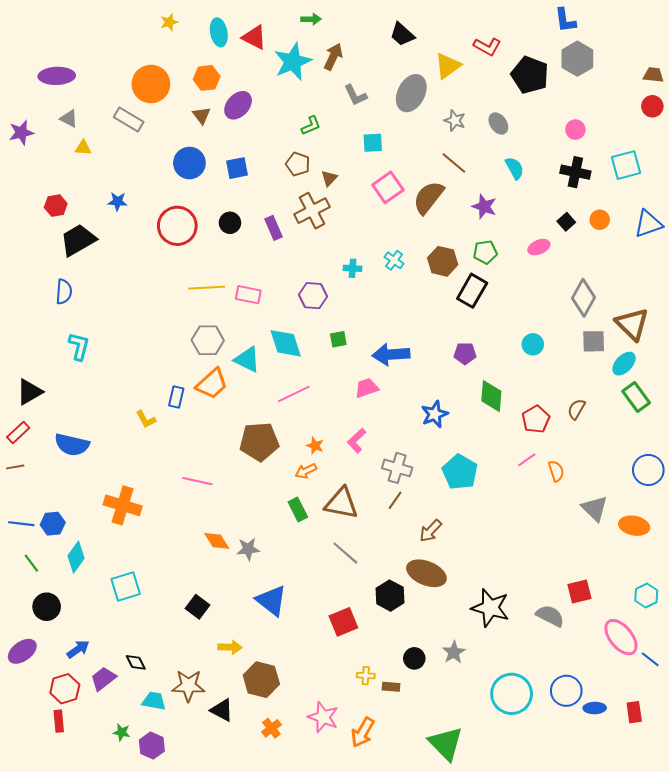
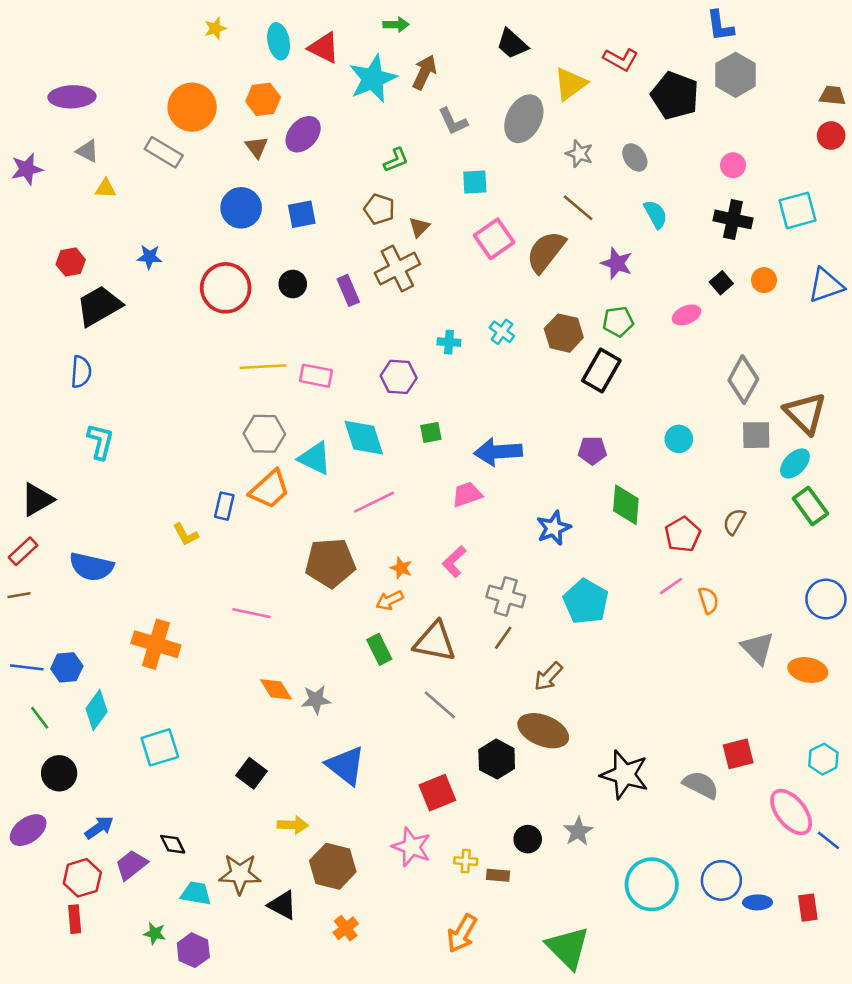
pink star: (323, 717) -> (412, 847), moved

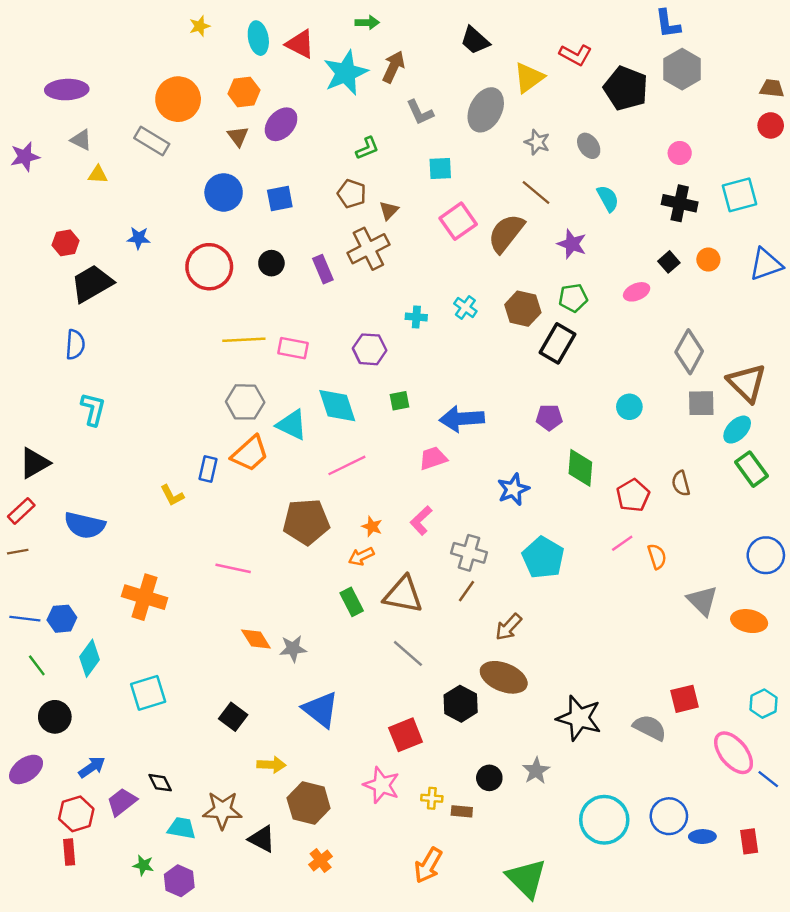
brown semicircle: (734, 522) -> (681, 483), turned -45

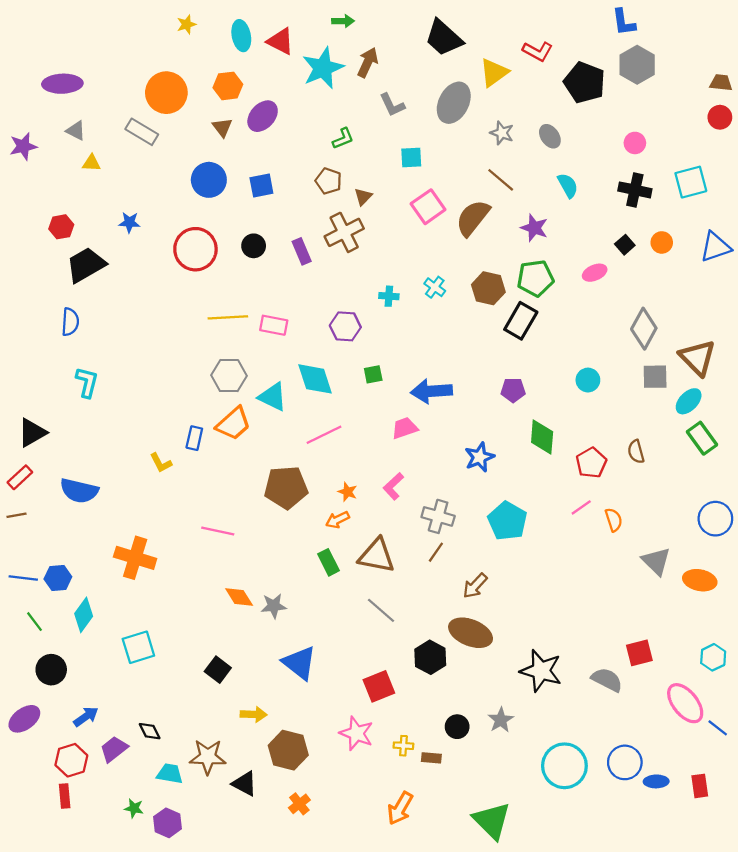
black trapezoid: (475, 40) -> (444, 38), size x1.4
green pentagon: (573, 298) -> (535, 278), size x1.4

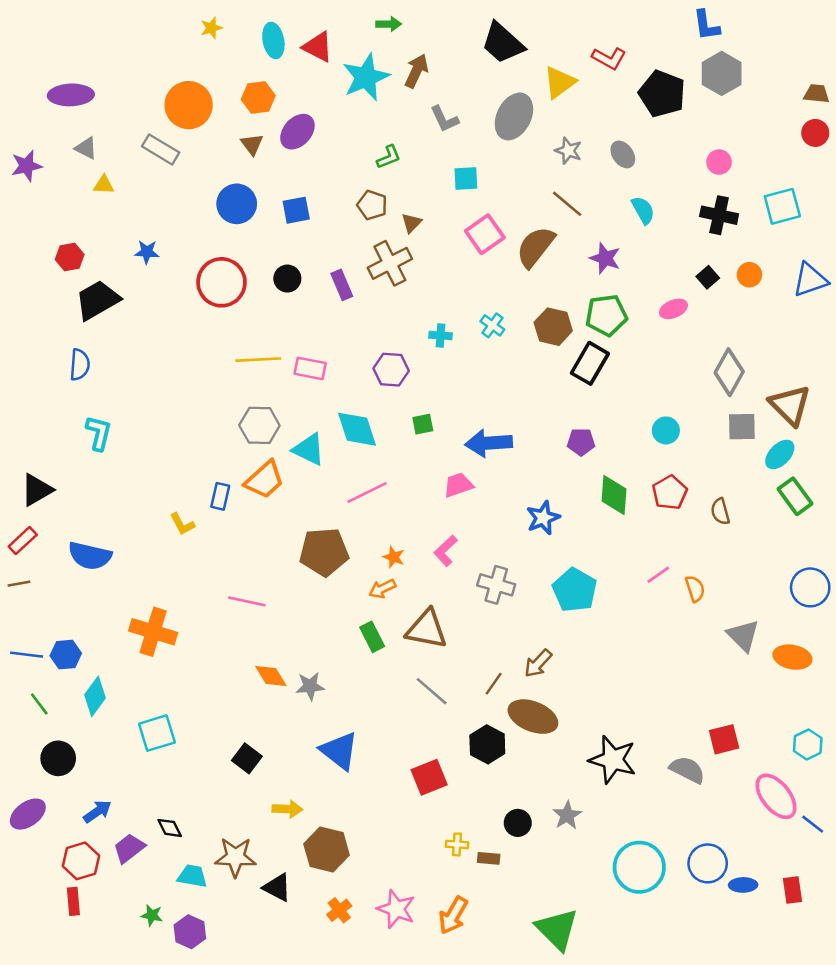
red pentagon: (591, 463) -> (670, 492), moved
brown line: (436, 552) -> (494, 684), moved
pink star: (356, 733) -> (396, 909), moved

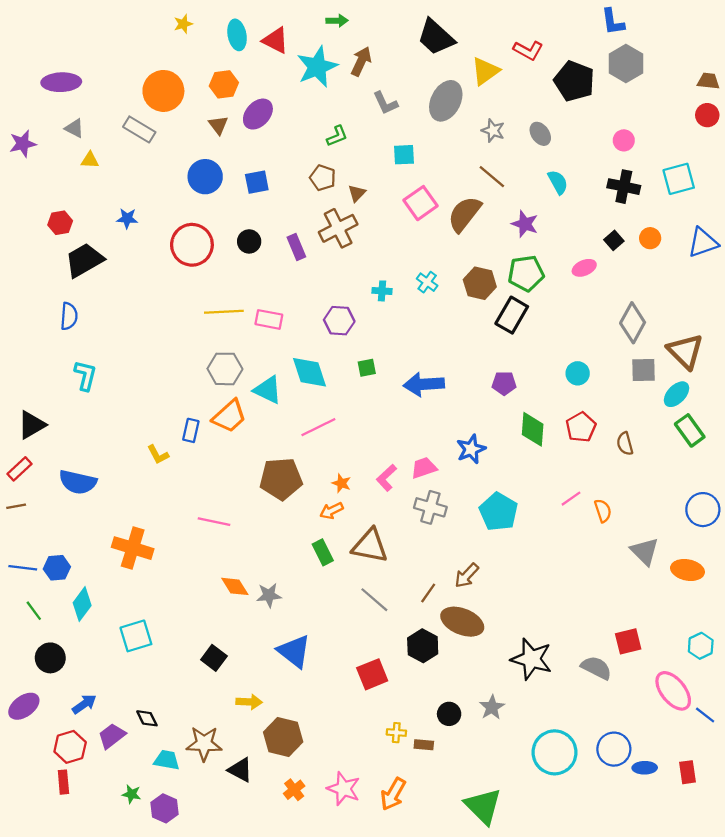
pink trapezoid: (458, 485) -> (424, 468), moved

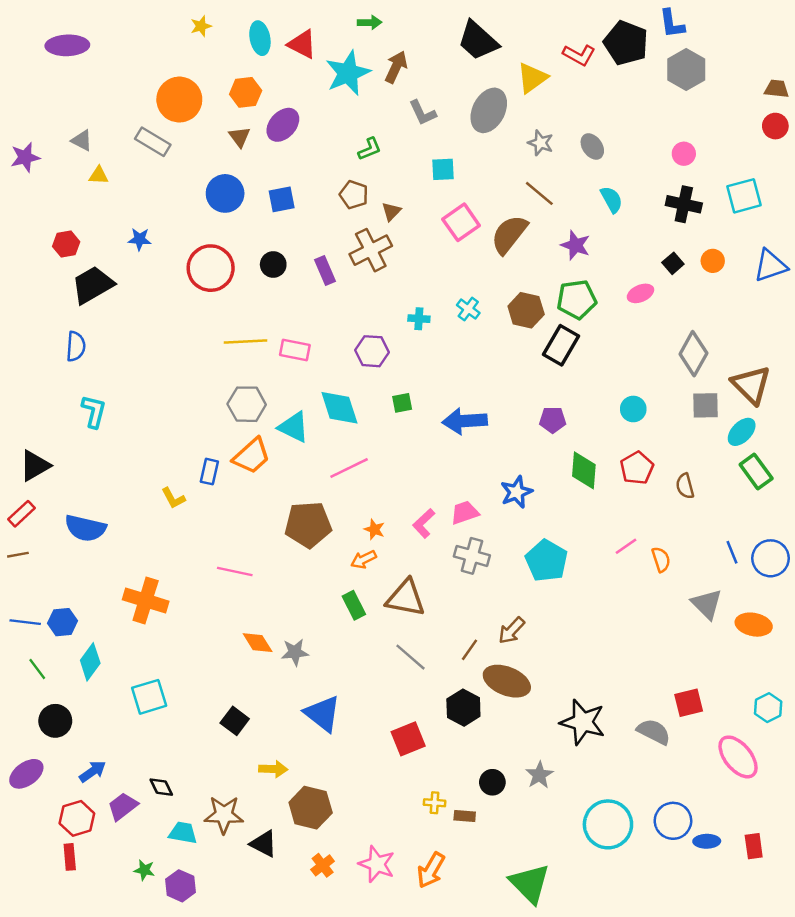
black pentagon: (574, 81) -> (626, 43), moved
purple ellipse: (61, 82) -> (67, 45), moved
blue line: (705, 715) -> (732, 552), moved, turned 30

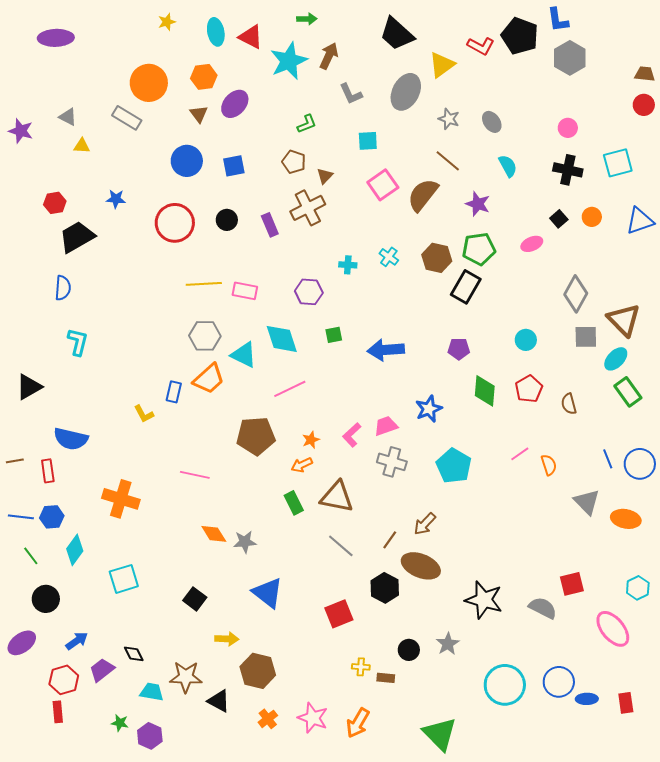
purple star: (25, 157) -> (21, 131), turned 30
red rectangle: (22, 514) -> (48, 471), moved, turned -55
orange star: (374, 529) -> (311, 440), turned 30

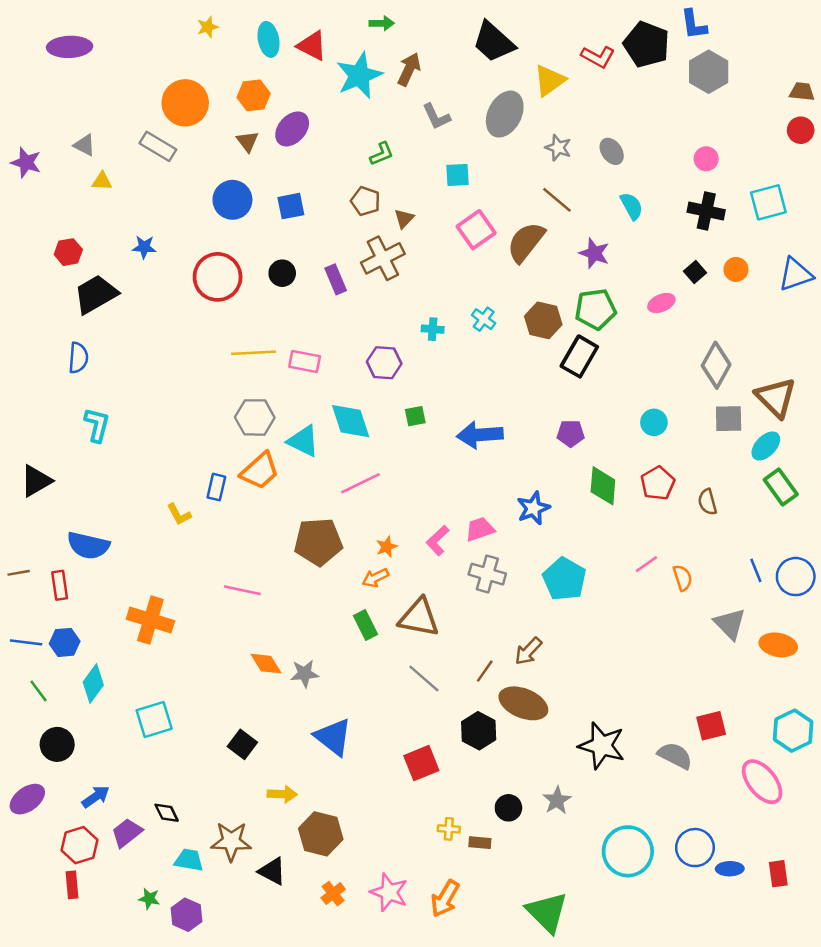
cyan hexagon: (638, 588) -> (793, 731), size x1.4

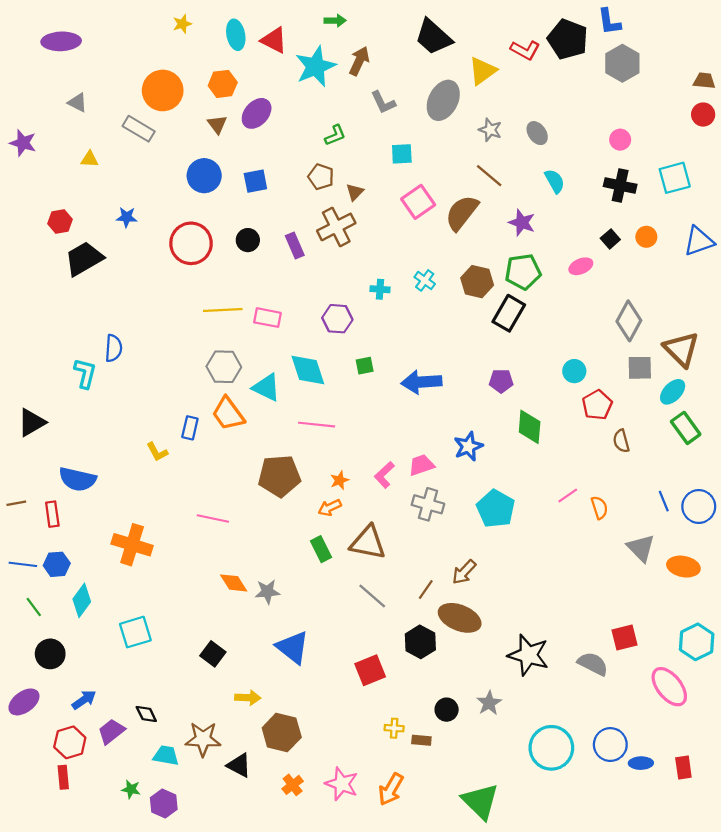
gray triangle: (84, 145) -> (77, 102), moved
blue semicircle: (78, 358) -> (114, 348), moved
orange trapezoid: (260, 471) -> (228, 414), turned 96
pink line: (361, 483) -> (317, 425), turned 32
red pentagon: (658, 483) -> (597, 405), moved

